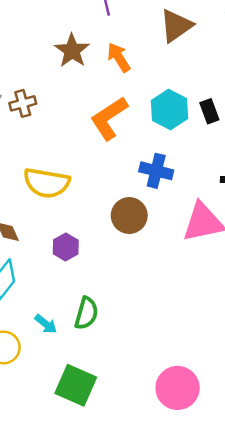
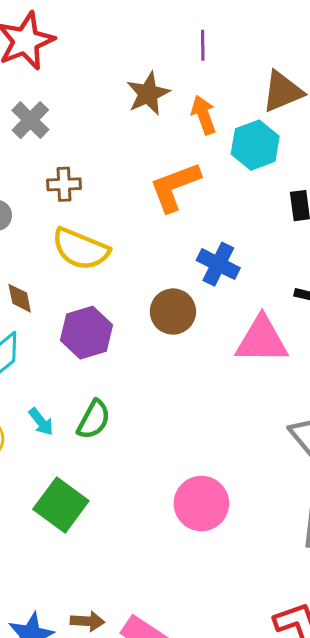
brown cross: (23, 103) -> (64, 184), moved
cyan hexagon: (170, 110) -> (255, 145), moved
purple hexagon: (66, 247) -> (86, 333), size x1.5
pink circle: (178, 388) -> (201, 503), moved

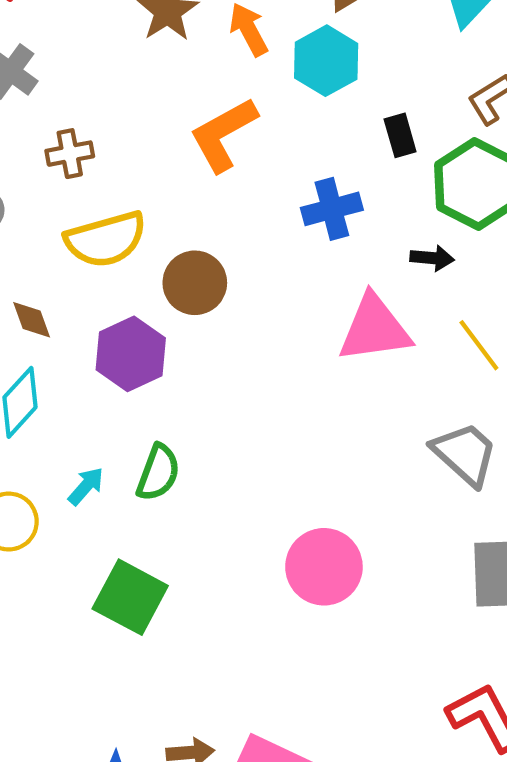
yellow semicircle: (81, 249) -> (106, 239), turned -30
blue cross: (218, 264) -> (332, 209), moved, turned -33
brown circle: (173, 312) -> (195, 283), moved
cyan arrow: (41, 422) -> (86, 486), turned -92

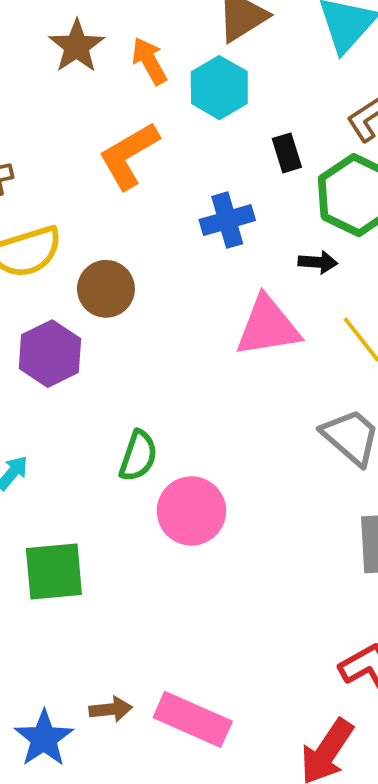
green semicircle: (158, 473) -> (138, 456), moved
pink circle: (324, 567) -> (191, 511), moved
green square: (130, 597) -> (54, 571), turned -32

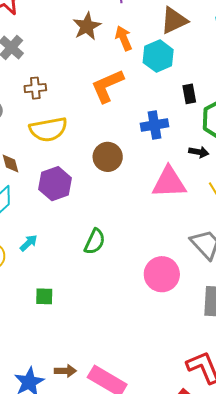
brown circle: (106, 289) -> (108, 157), moved
pink circle: (191, 511) -> (162, 274), moved
green square: (54, 571) -> (44, 296), size x0.6

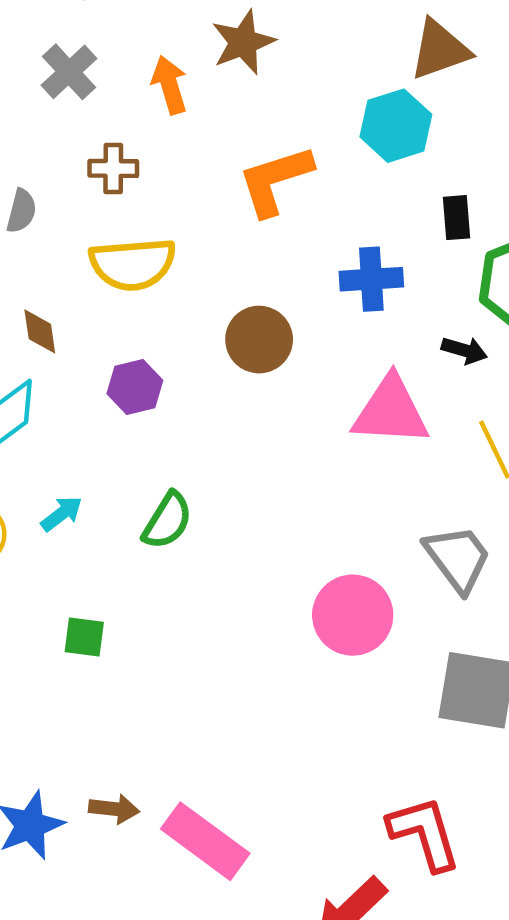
orange arrow: (124, 38) -> (170, 85), moved
purple hexagon: (55, 184) -> (135, 387), size x0.7
green semicircle: (95, 242) -> (167, 521), moved

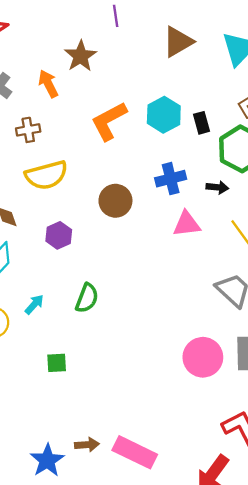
cyan hexagon: (396, 126) -> (164, 115), moved
blue cross: (371, 279) -> (171, 179), moved
pink triangle: (391, 411) -> (187, 224), size x0.7
pink circle: (353, 615) -> (203, 357), moved

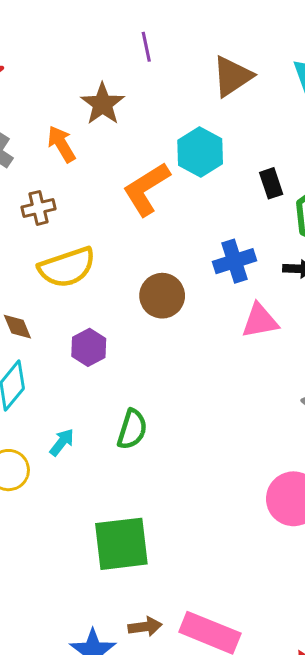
cyan hexagon: (164, 115) -> (200, 152), moved
green square: (57, 363) -> (121, 544), moved, size x2.0

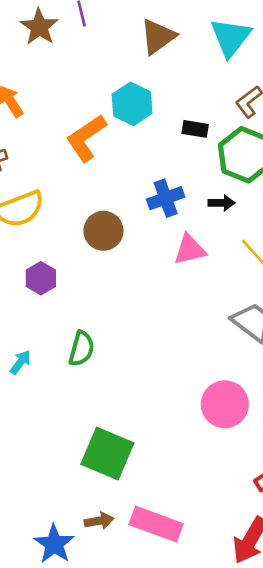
brown star: (103, 104) -> (39, 27), moved
black rectangle: (271, 183) -> (195, 129), turned -60
green square: (121, 544) -> (107, 454), moved, turned 32

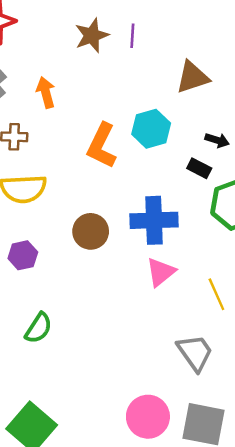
orange L-shape: (86, 138) -> (102, 146), turned -48
blue cross: (166, 198) -> (154, 220), size x1.4
black arrow: (222, 203) -> (217, 140), moved
pink triangle: (190, 250) -> (161, 272), turned -44

